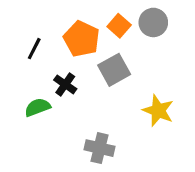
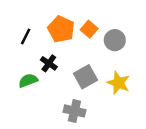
gray circle: (153, 22) -> (115, 40), moved
orange square: (119, 26) -> (89, 29), moved
gray square: (114, 70) -> (85, 77), moved

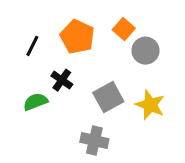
orange square: (89, 29) -> (124, 29), moved

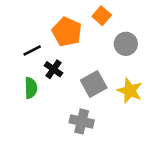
orange square: (124, 29) -> (102, 16), moved
black line: (32, 46) -> (32, 51), moved, turned 36
green semicircle: (35, 102) -> (31, 88), turned 110

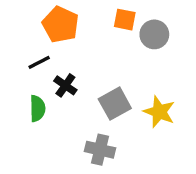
orange square: (102, 16) -> (125, 20), turned -30
orange pentagon: (67, 32) -> (60, 25), moved
gray circle: (126, 44) -> (154, 34), moved

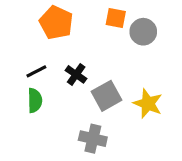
black line: (39, 62) -> (36, 71), moved
black cross: (65, 85) -> (76, 74), moved

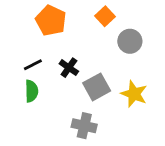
orange square: (116, 18) -> (105, 16), turned 36
gray circle: (143, 32) -> (130, 41), moved

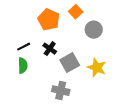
orange pentagon: (51, 20) -> (49, 20), moved

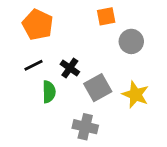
orange square: (76, 12) -> (106, 16), turned 32
orange pentagon: (49, 20) -> (38, 25), moved
green semicircle: (23, 66) -> (49, 92), moved

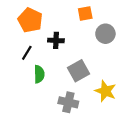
black line: (34, 65) -> (27, 53), turned -32
black cross: (70, 68) -> (56, 40), moved, turned -32
yellow star: (135, 95) -> (105, 91), moved

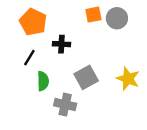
gray circle: (105, 34) -> (117, 18), moved
yellow star: (105, 91) -> (128, 79), moved
gray cross: (68, 102) -> (65, 105), moved

